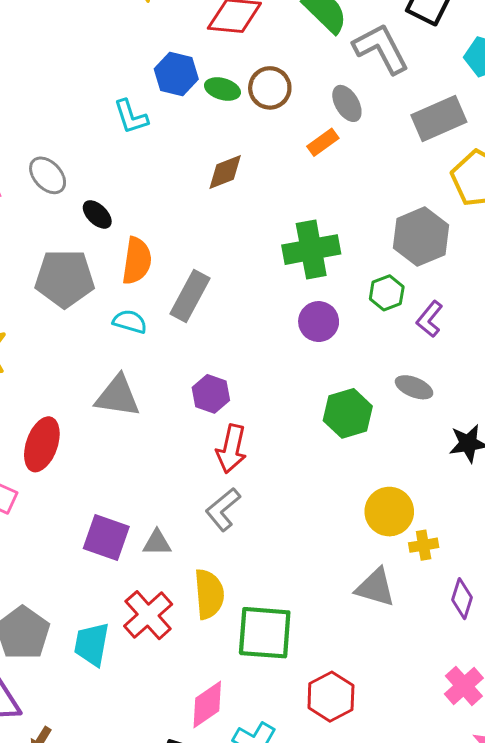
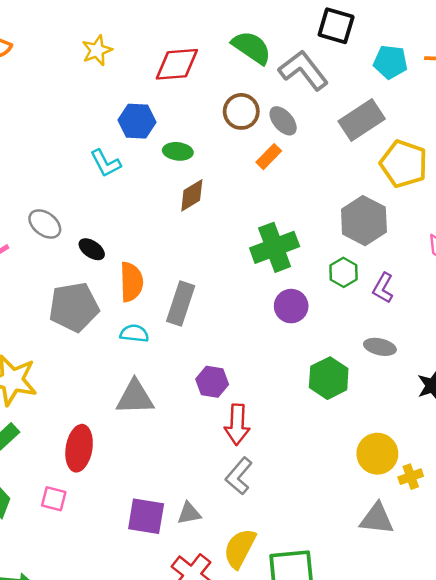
brown circle: (270, 88) -> (241, 111), moved
green ellipse: (222, 89) -> (178, 151), moved
yellow semicircle: (209, 594) -> (240, 548), turned -138

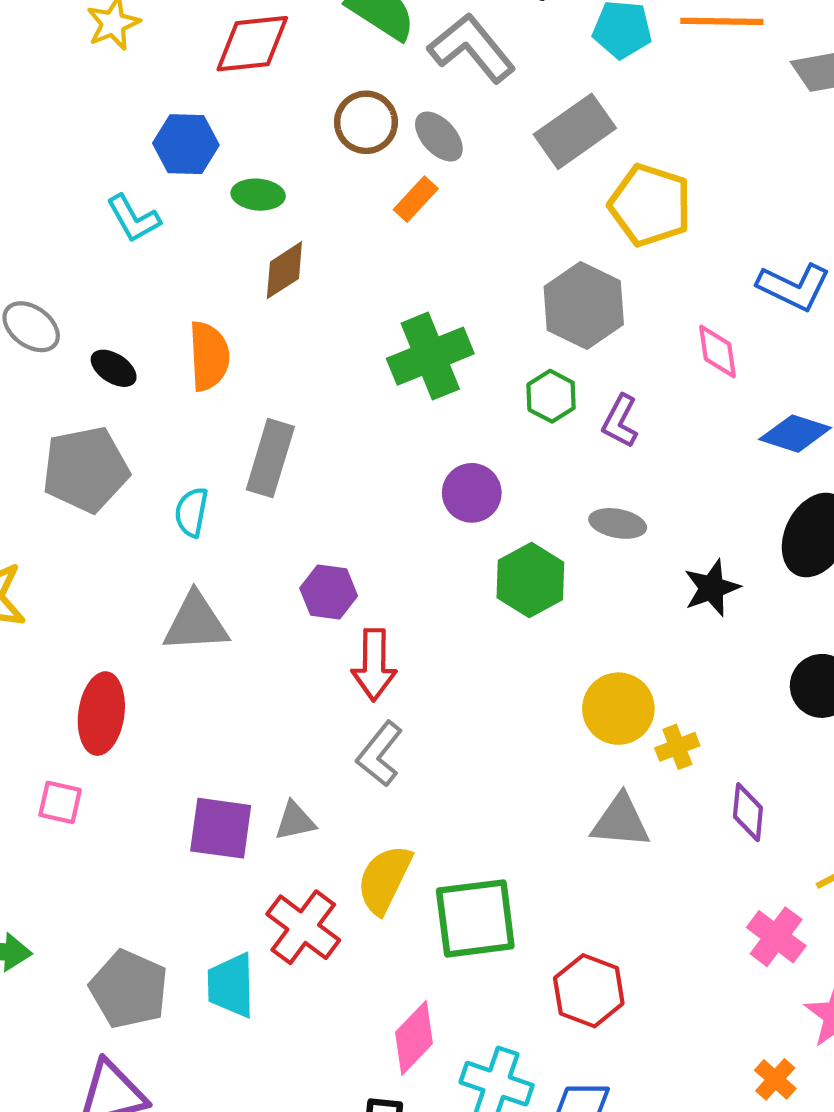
orange semicircle: (131, 282) -> (209, 356), moved
purple circle: (291, 306) -> (472, 493), moved
cyan semicircle: (134, 333) -> (192, 512), turned -84

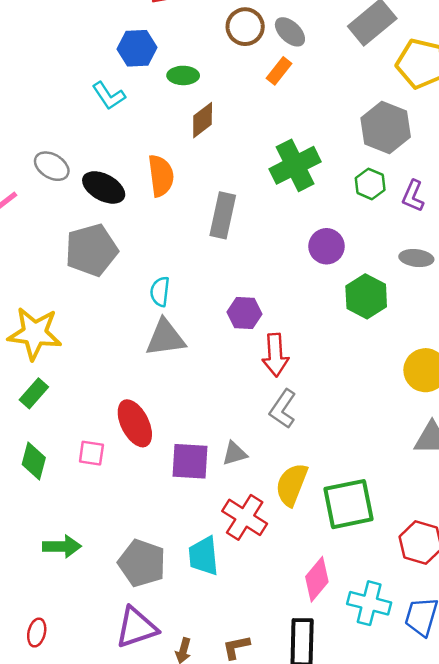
black ellipse: (114, 368) -> (104, 187), size x1.5
gray rectangle: (270, 458) -> (223, 215), moved
cyan semicircle: (192, 512) -> (160, 292), moved
red ellipse: (101, 714) -> (135, 423), moved, turned -30

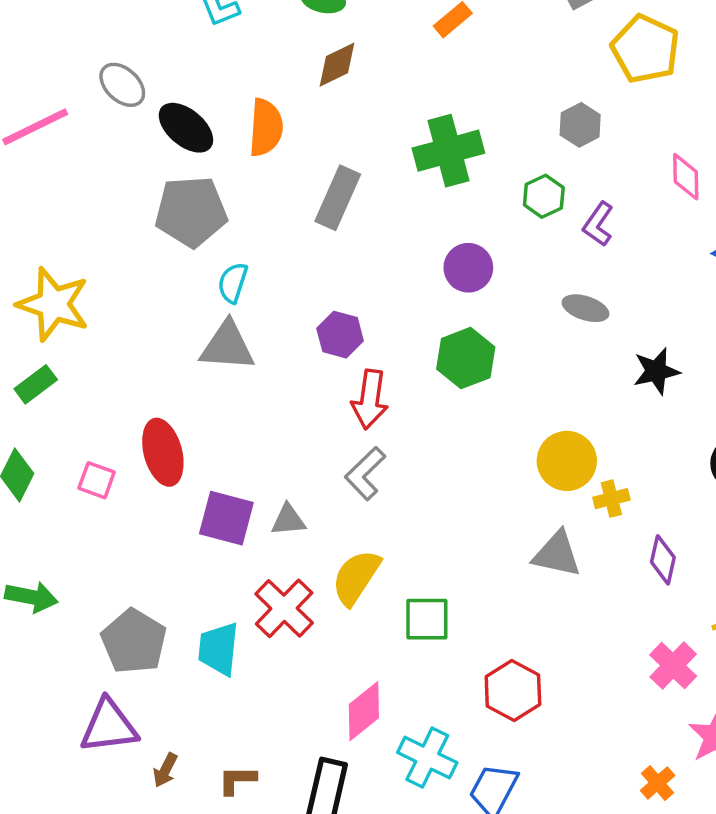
gray hexagon: (386, 128) -> (580, 125), size x0.6
gray pentagon: (91, 250) -> (191, 212), moved
green hexagon: (366, 296) -> (466, 358), moved
green square: (349, 504) -> (427, 619), size x0.7

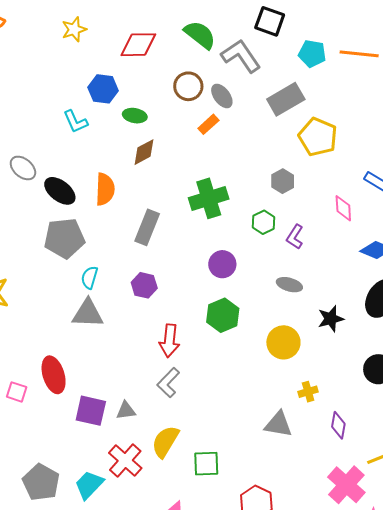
purple hexagon: (340, 335) -> (144, 285), moved
yellow circle: (567, 461) -> (283, 342), moved
cyan trapezoid: (218, 649) -> (89, 485), turned 40
pink cross: (673, 665) -> (346, 485), size x1.4

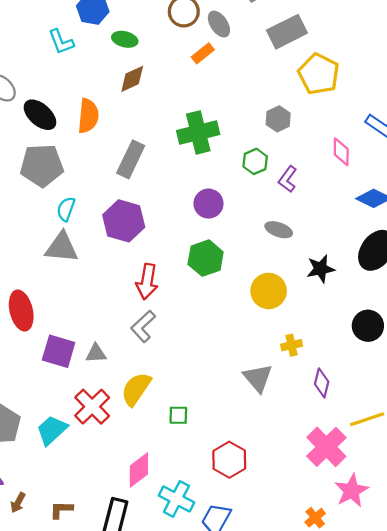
purple hexagon: (144, 285) -> (124, 221), size x1.5
gray triangle: (278, 424) -> (258, 378), turned 36
green square: (206, 464) -> (178, 415), size x0.7

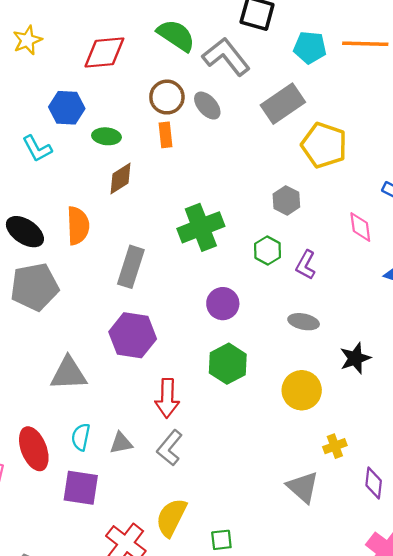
orange rectangle: (203, 53) -> (166, 135), moved, turned -50
cyan semicircle: (66, 209) -> (81, 437), moved
gray triangle: (96, 353) -> (121, 443), moved

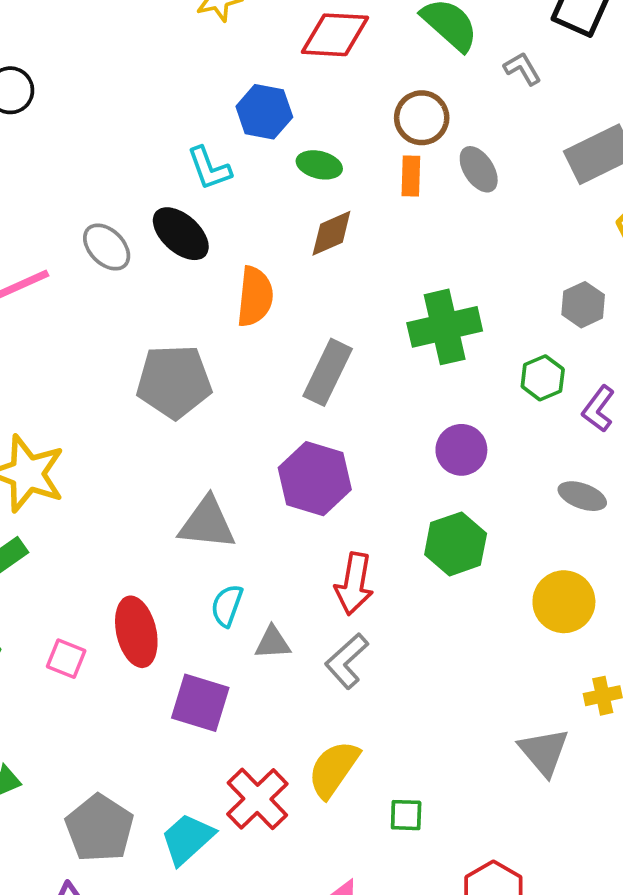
gray L-shape: (226, 57) -> (522, 69), size x0.5
gray ellipse: (207, 106) -> (479, 169), moved
black ellipse: (25, 232) -> (181, 234), moved
cyan semicircle: (81, 437) -> (227, 606), moved

